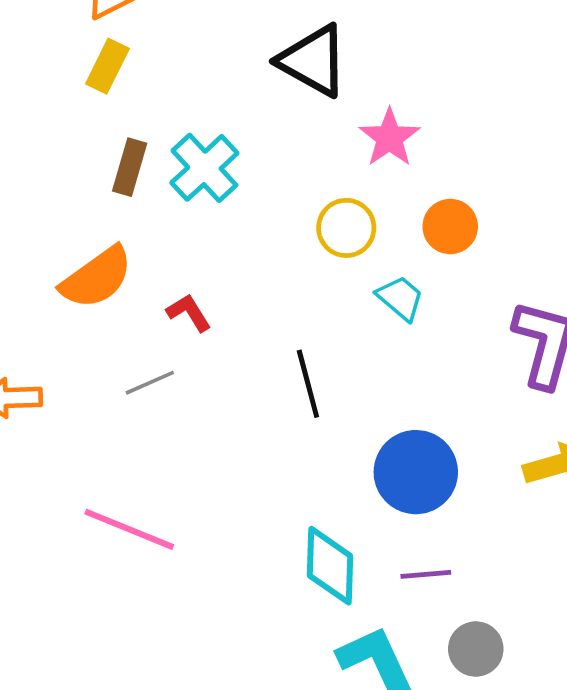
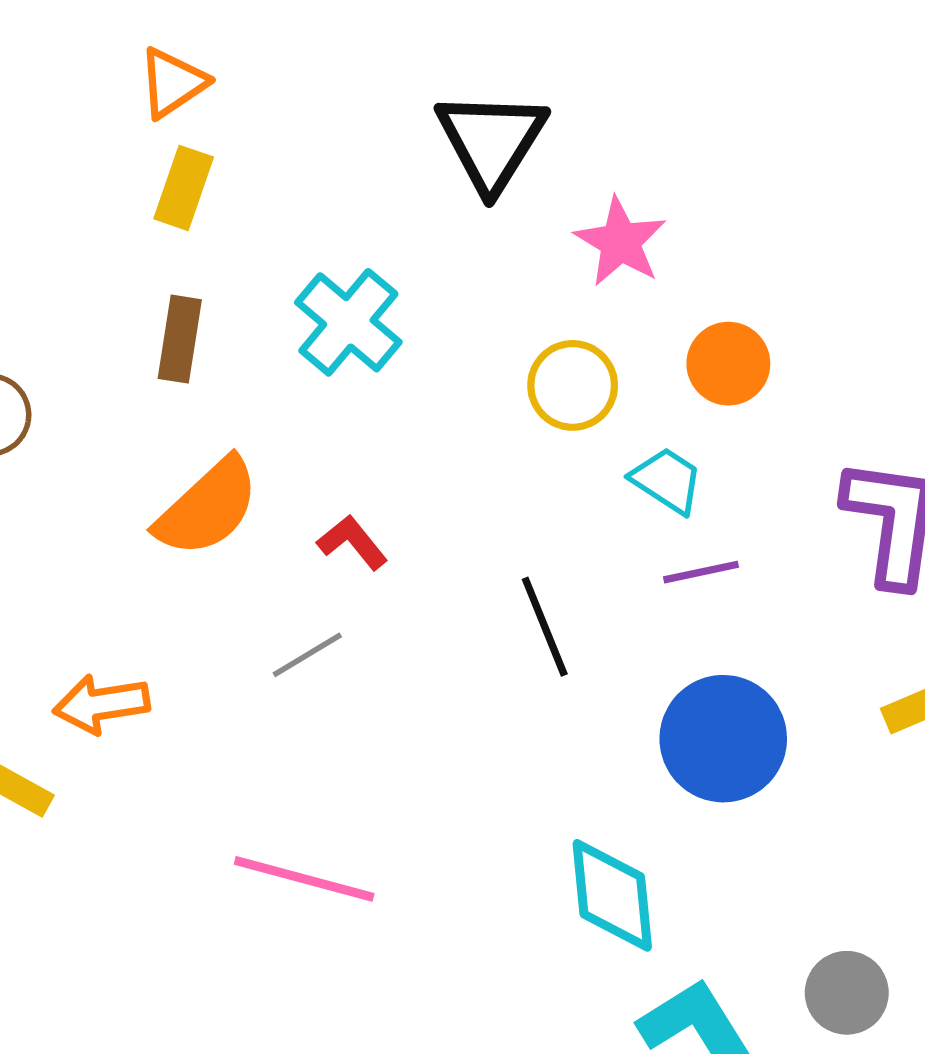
black triangle: (313, 61) -> (491, 141), turned 40
brown rectangle: (130, 167) -> (180, 339), moved
purple line: (426, 574) -> (701, 572), moved

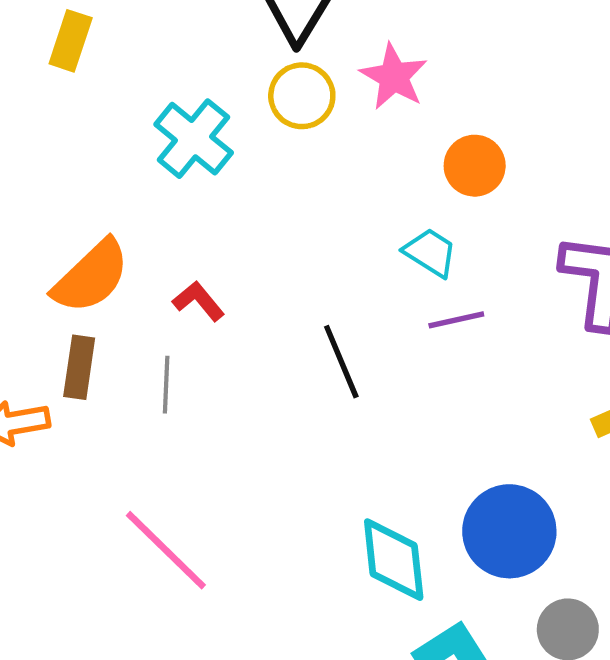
brown rectangle: (180, 339) -> (79, 367), moved
yellow circle: (573, 385) -> (302, 96), moved
gray line: (307, 655) -> (166, 385), turned -56
blue circle: (723, 739) -> (509, 531), moved
pink line: (304, 879) -> (166, 550), turned 30

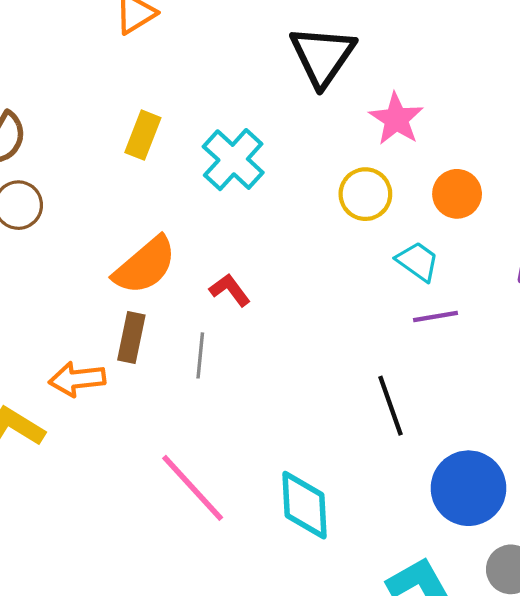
yellow rectangle: (71, 41) -> (143, 135), moved
yellow circle: (302, 96) -> (365, 194), moved
black line: (341, 362) -> (391, 406), moved
cyan diamond: (394, 560) -> (305, 505), moved

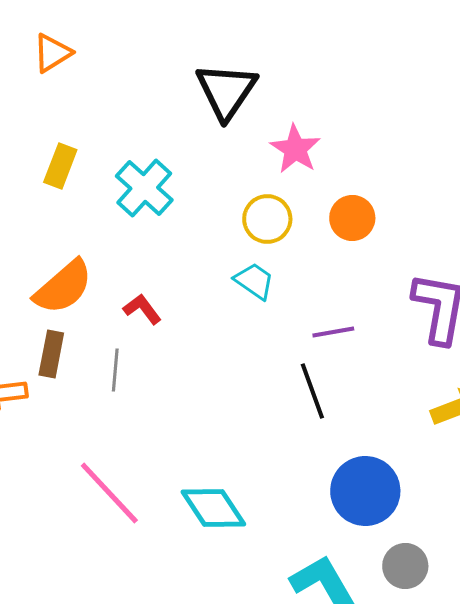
cyan trapezoid: (418, 261) -> (254, 281), moved
black line: (391, 406) -> (312, 391), moved
cyan diamond: (305, 505) -> (213, 508), turned -30

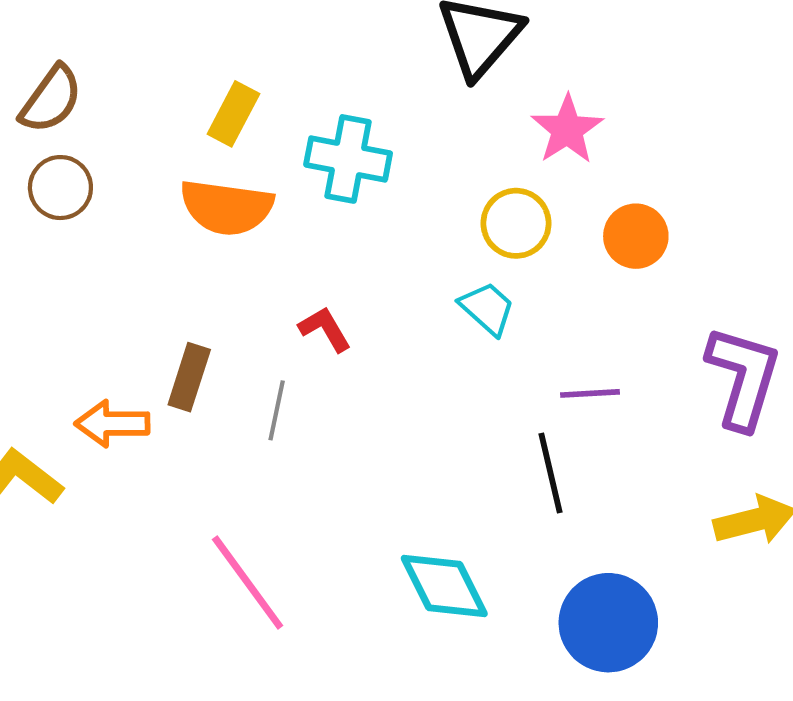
cyan cross: (144, 188) -> (348, 159), turned -38
orange semicircle: (63, 287) -> (227, 207), moved, turned 42
cyan diamond: (213, 508) -> (444, 586), moved

